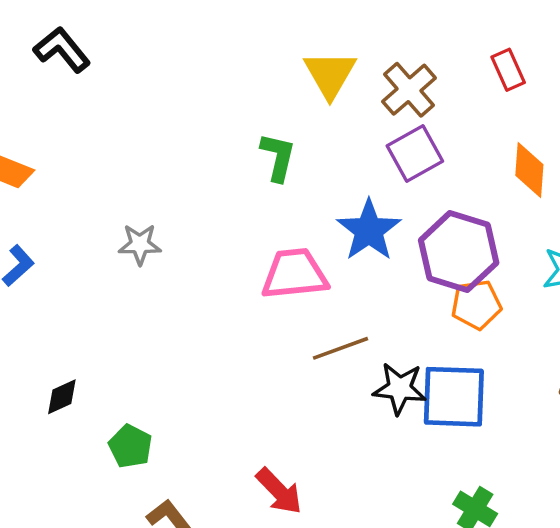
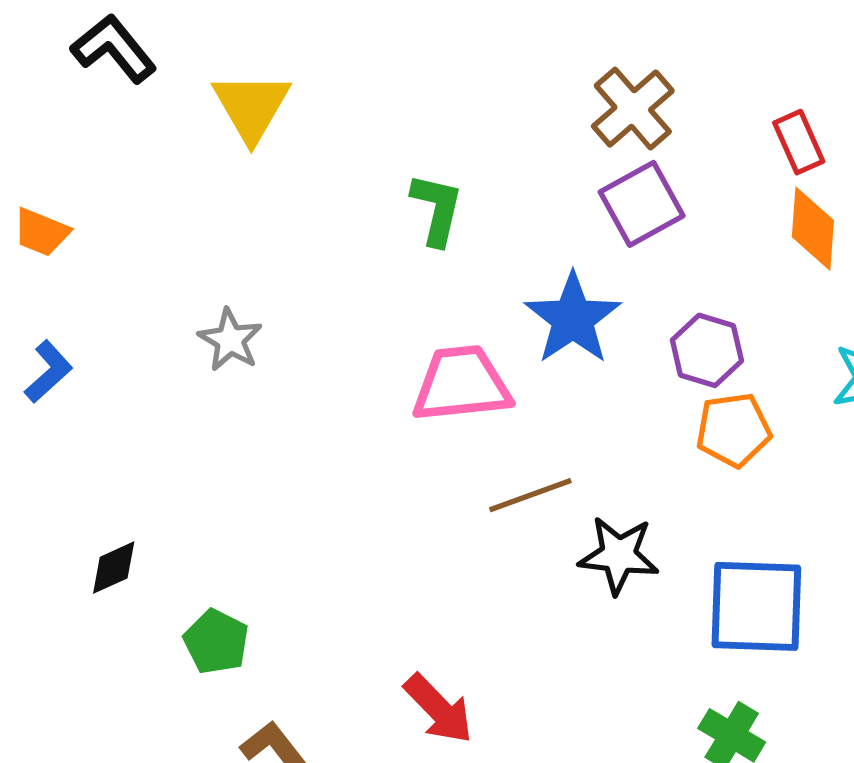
red rectangle: (508, 70) -> (799, 142), moved
yellow triangle: (330, 74) -> (251, 107), moved
gray star: (140, 244) -> (230, 340), turned 30
purple hexagon: (459, 251) -> (707, 350), size x0.6
blue square: (454, 397) -> (756, 606), moved

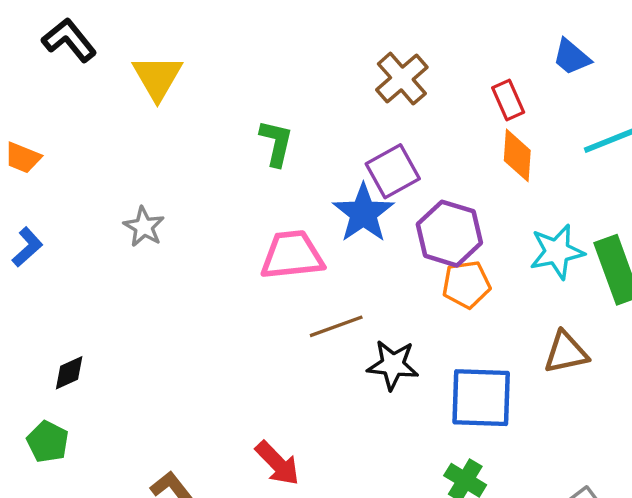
purple square: (642, 204) -> (393, 171), moved
purple hexagon: (707, 350) -> (449, 234), size x1.4
green pentagon: (216, 642) -> (48, 442), moved

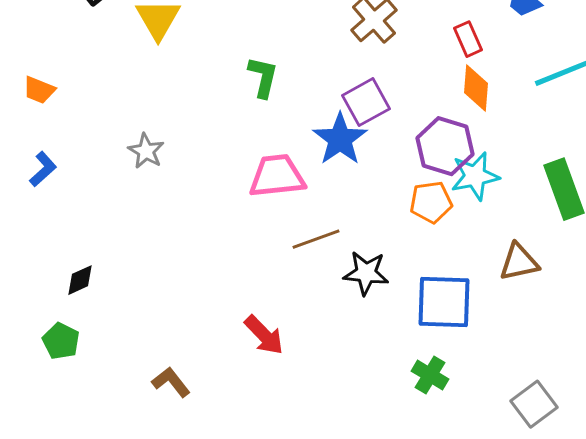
purple hexagon: (449, 234) -> (445, 146), moved
cyan star: (557, 252) -> (475, 176), moved
red arrow: (277, 463) -> (264, 335), moved

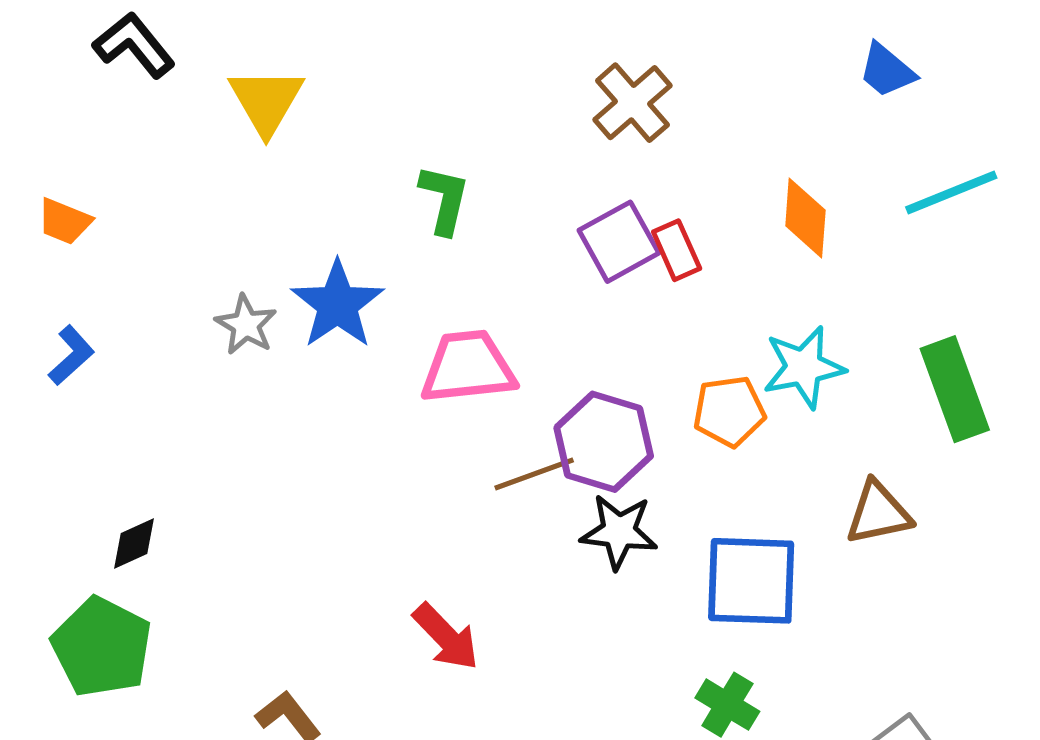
red rectangle: (468, 39) -> (677, 250), moved
blue star: (340, 139) -> (337, 304), moved
purple hexagon: (445, 146) -> (604, 442), moved
green pentagon: (61, 341) -> (102, 647), size x1.6

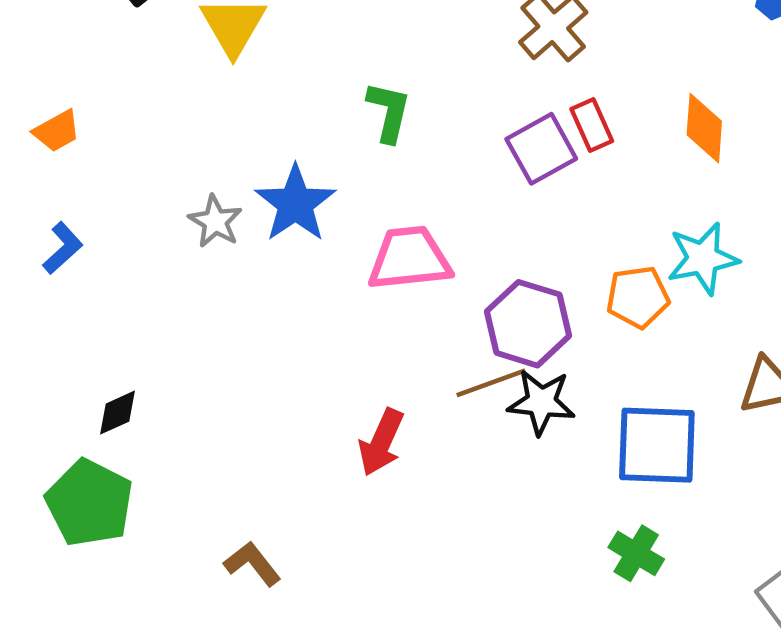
orange trapezoid: (64, 221) -> (57, 131), turned -51
red rectangle: (677, 250) -> (592, 125), moved
brown line: (534, 474) -> (491, 383), moved
red arrow: (446, 637) -> (381, 442), moved, turned 68

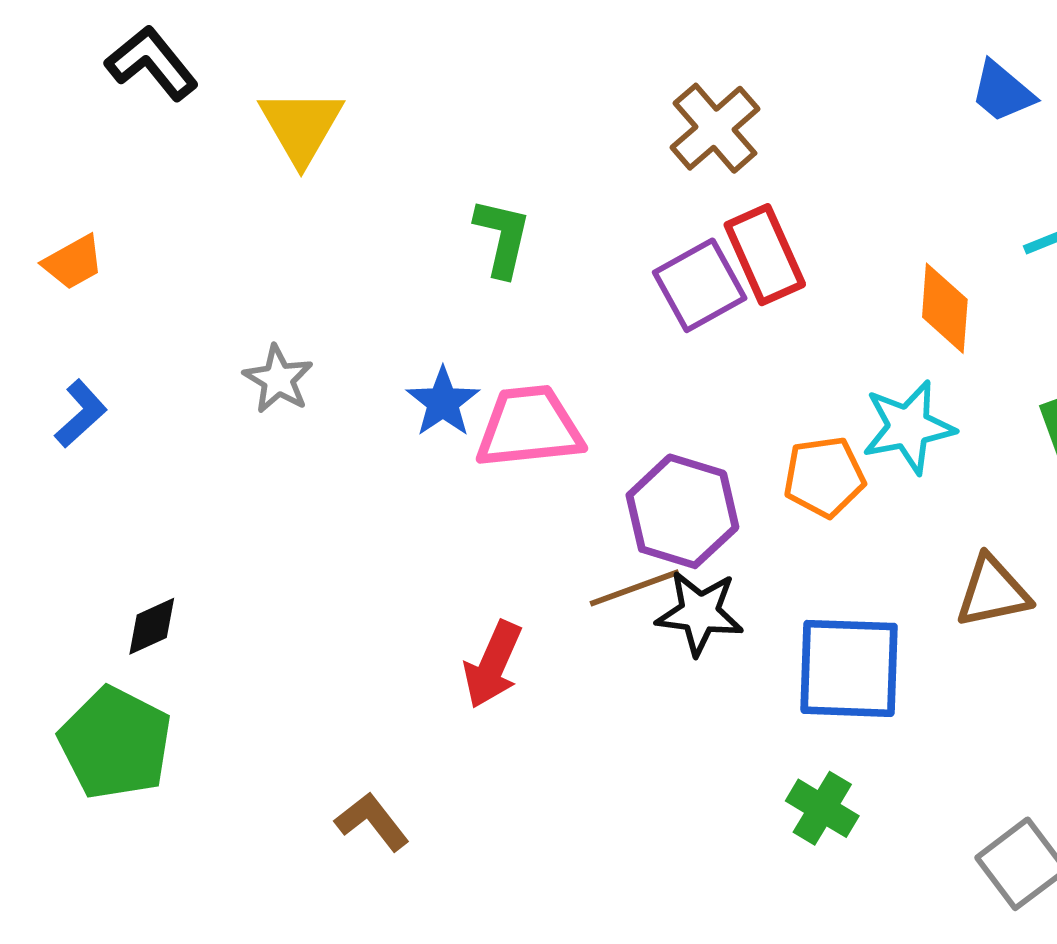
red rectangle: (592, 125) -> (765, 255), size x1.4
orange diamond: (704, 128) -> (945, 308), moved
blue star: (295, 204) -> (443, 402), moved, size x0.7
brown L-shape: (252, 564) -> (372, 822), moved

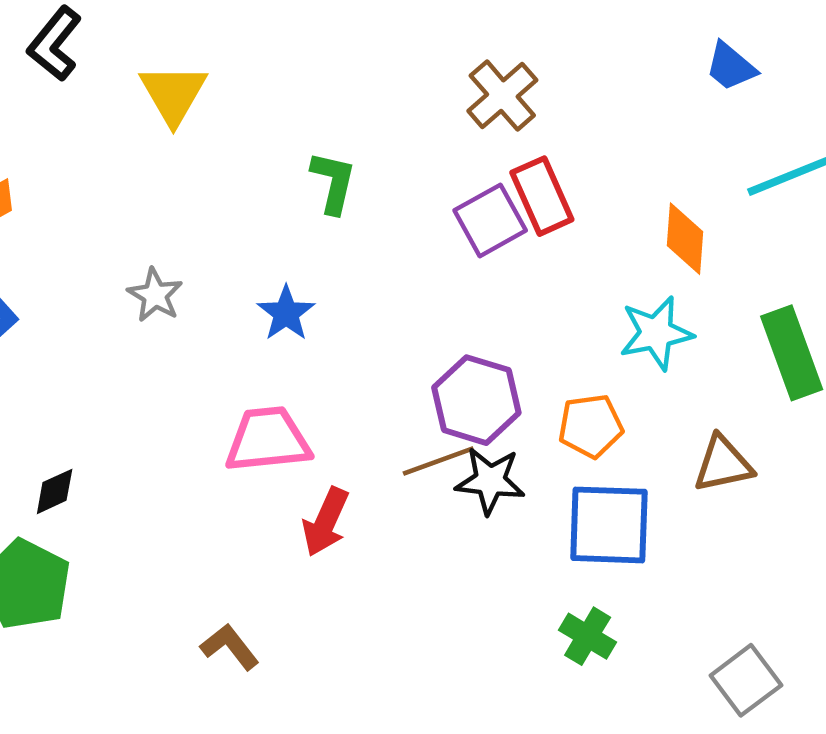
black L-shape: (152, 63) -> (55, 44), turned -102
pink trapezoid: (529, 427) -> (268, 440), moved
orange pentagon: (824, 477) -> (591, 426), moved

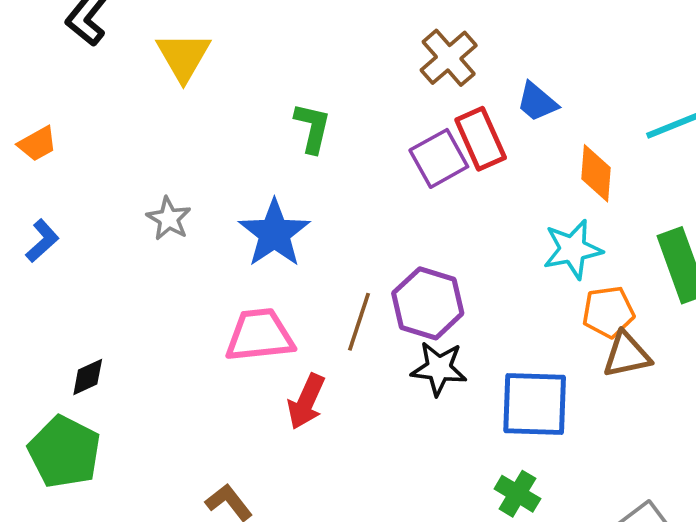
blue trapezoid: (731, 67) -> (537, 102), moved
blue star: (286, 313) -> (274, 233), size x1.5
orange pentagon: (591, 426) -> (608, 312), moved
brown line: (438, 461) -> (359, 322), moved, turned -52

